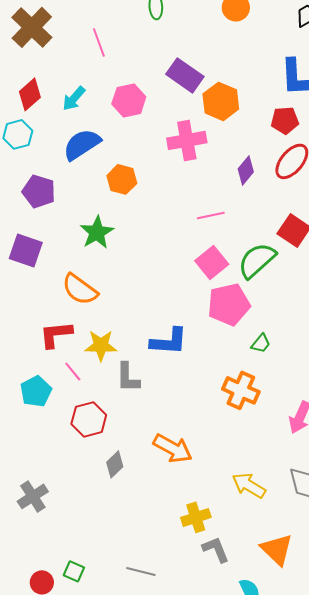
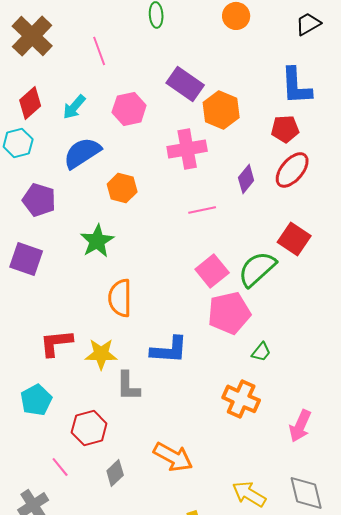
pink line: (211, 215) -> (202, 210), moved
orange semicircle: (80, 289) -> (120, 298), moved, turned 54
pink line: (73, 371) -> (60, 467), moved

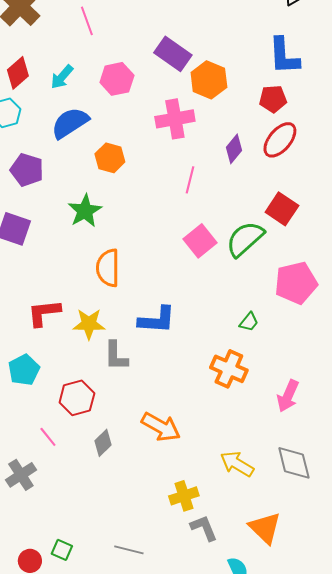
pink line: (202, 210) -> (190, 180), turned -64
pink pentagon: (229, 313) -> (296, 283), moved

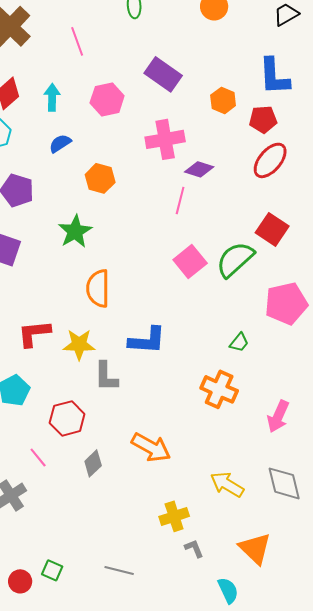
cyan arrow: (62, 77) -> (52, 97), turned 140
orange hexagon: (209, 80) -> (223, 100), moved, size x0.7
blue semicircle: (70, 123) -> (60, 143), size x0.6
purple diamond: (234, 149) -> (199, 169), moved, turned 68
gray L-shape: (204, 528) -> (194, 548), size x0.7

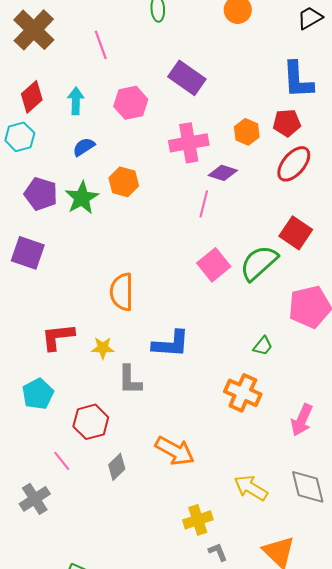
orange hexagon: (223, 100) -> (247, 132), moved
green star: (75, 231) -> (82, 198), moved
yellow star: (79, 344) -> (103, 348), size x0.7

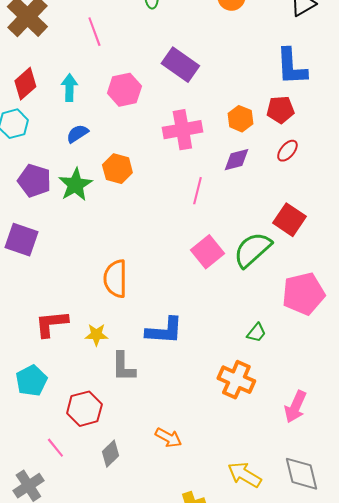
red ellipse: (294, 164) -> (287, 151), size x0.6
purple diamond: (223, 173) -> (236, 160), moved, turned -32
orange arrow: (175, 451) -> (168, 438), size x0.7

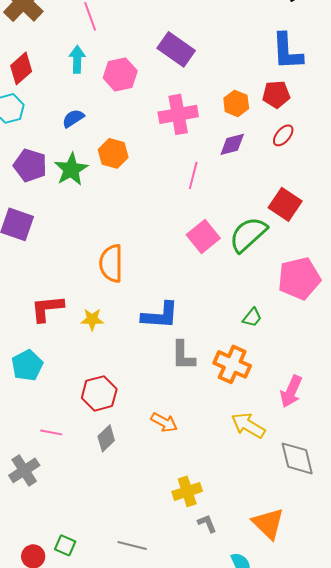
cyan arrow: (69, 88) -> (77, 59), moved
gray L-shape: (123, 367) -> (183, 355), moved
red hexagon: (84, 409) -> (99, 393), moved
pink line: (55, 448) -> (51, 432), turned -40
yellow arrow: (244, 475) -> (248, 425), moved

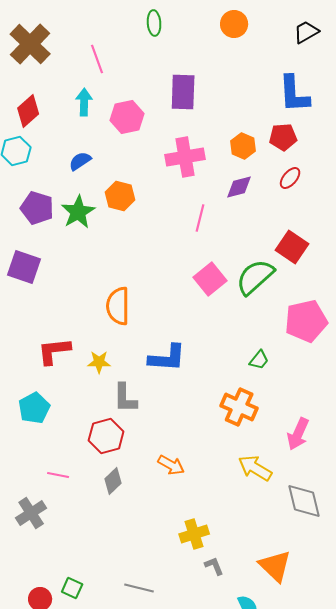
purple rectangle: (176, 49) -> (183, 92), turned 57
gray L-shape: (183, 355) -> (125, 398), moved

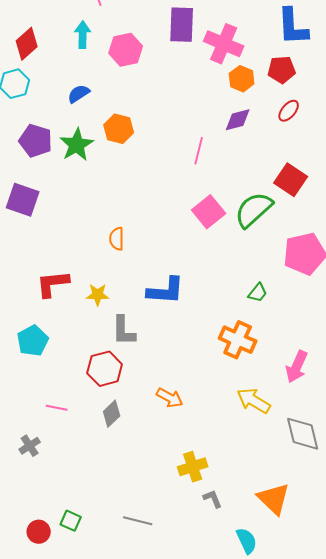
pink cross: (185, 157) -> (224, 44), moved, turned 33
orange semicircle: (118, 306) -> (117, 239), size x0.6
gray cross: (31, 513) -> (30, 446), size x0.7

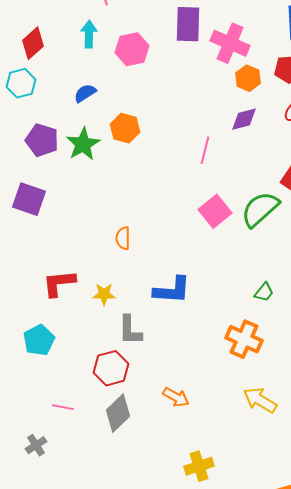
gray diamond: (112, 414) -> (118, 413), size x1.4

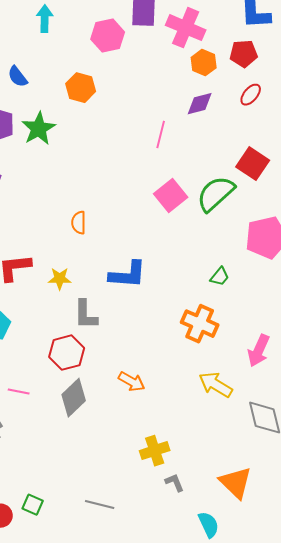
pink hexagon: (132, 49) -> (108, 36), moved
blue semicircle: (85, 93) -> (18, 77), moved, turned -95
orange hexagon: (125, 128) -> (81, 88), moved

